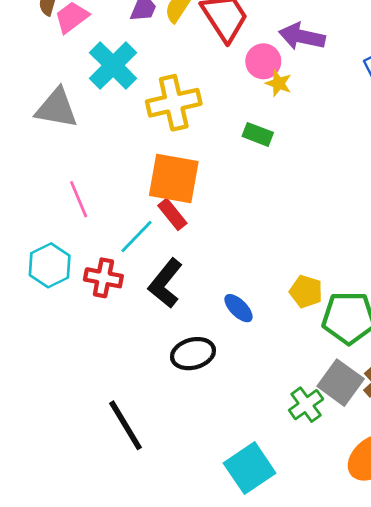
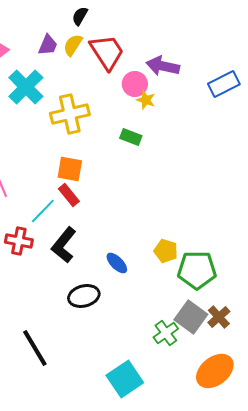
orange square: (174, 179) -> (70, 169), size x0.7

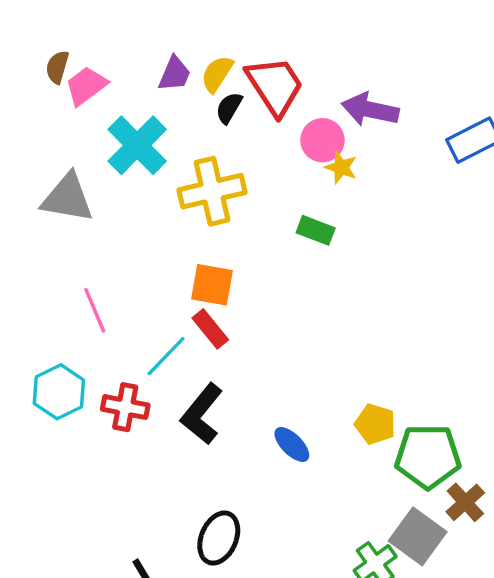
black semicircle: (80, 16) -> (229, 108), moved
black ellipse: (84, 296) -> (219, 538), moved, turned -52
brown cross: (219, 317) -> (465, 502), moved

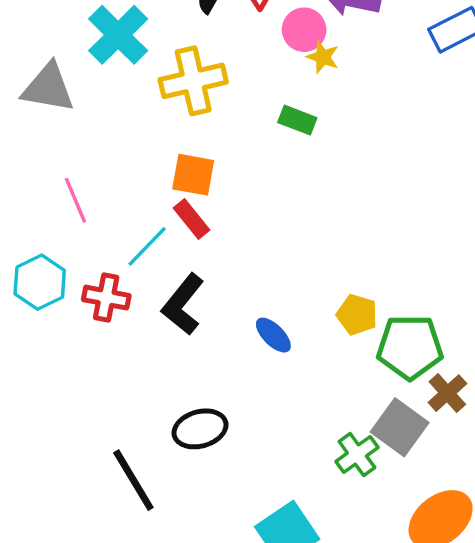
black ellipse: (219, 538) -> (200, 429), turned 51

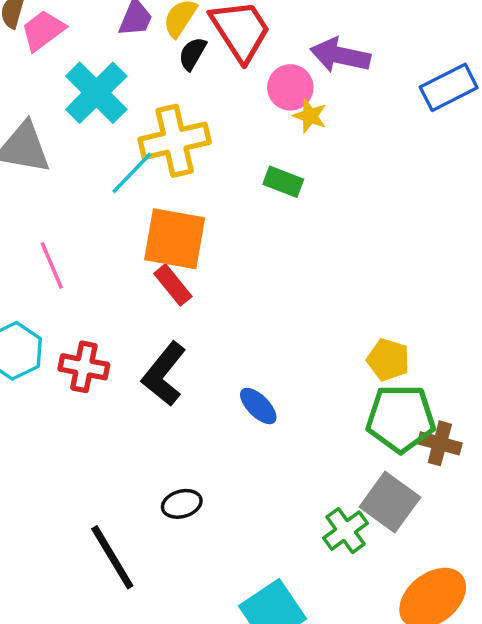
orange square: (193, 175) -> (175, 239), size x1.4
cyan line: (147, 246) -> (132, 173), moved
yellow pentagon: (357, 315) -> (388, 360), moved
brown cross: (447, 393) -> (440, 443), moved, turned -33
black ellipse: (200, 429) -> (182, 504), size x0.7

